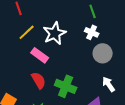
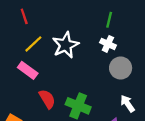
green line: (93, 11) -> (109, 20), turned 32
pink rectangle: (40, 55) -> (28, 70), moved

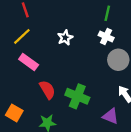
yellow line: (33, 44) -> (22, 36), moved
white star: (66, 45) -> (65, 38), size x0.6

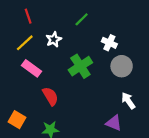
green line: (107, 13) -> (82, 19), moved, turned 32
white star: (65, 38) -> (54, 39), moved
green cross: (77, 96) -> (80, 66), moved, turned 35

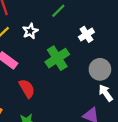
white cross: (109, 43) -> (86, 34), turned 32
gray circle: (122, 66) -> (100, 69), moved

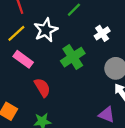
white star: (30, 31) -> (46, 30), size x1.5

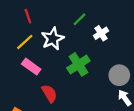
white cross: (102, 33) -> (101, 33), moved

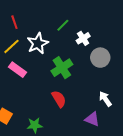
gray circle: (119, 75) -> (100, 58), moved
red semicircle: (49, 93) -> (59, 99), moved

